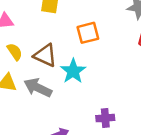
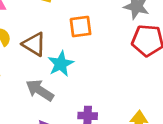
gray arrow: (38, 88) -> (40, 90), moved

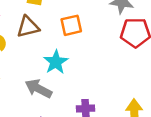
brown triangle: (34, 44) -> (28, 27), moved, turned -40

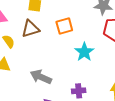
cyan star: (56, 62) -> (84, 52), moved

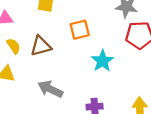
brown triangle: (30, 29) -> (41, 46), moved

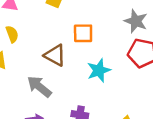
brown triangle: (41, 46) -> (55, 55), moved, turned 30

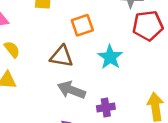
gray arrow: (39, 87) -> (71, 90), moved

